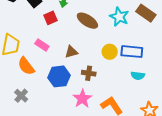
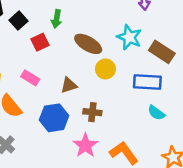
brown rectangle: (146, 13) -> (162, 52), moved
yellow circle: (110, 52) -> (105, 69), moved
cyan semicircle: (138, 76) -> (156, 113), turned 32

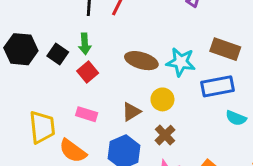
green arrow: (57, 19) -> (85, 44), moved
cyan star: (129, 37) -> (181, 62), moved
yellow circle: (105, 69) -> (162, 99), moved
brown cross: (92, 112) -> (165, 135), turned -36

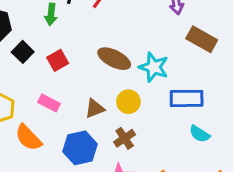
green arrow: (85, 44) -> (51, 14), moved
brown rectangle: (225, 49) -> (202, 39), moved
black square: (58, 54) -> (23, 52), moved

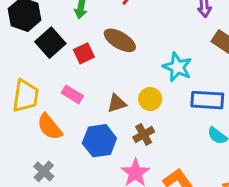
black square: (23, 52) -> (50, 43), size x1.4
brown ellipse: (114, 59) -> (120, 40), moved

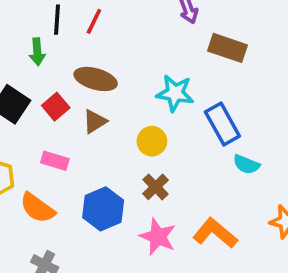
blue rectangle: (207, 100) -> (222, 124), turned 72
brown triangle: (117, 103) -> (95, 122), moved

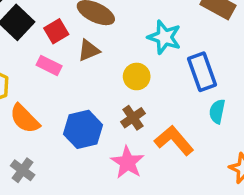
pink rectangle: (55, 161) -> (49, 66), moved
cyan semicircle: (246, 164) -> (217, 111), turned 70
orange L-shape: (215, 233) -> (174, 140), moved

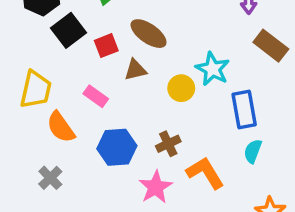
pink rectangle: (49, 66) -> (96, 96), moved
yellow circle: (137, 76) -> (181, 88), moved

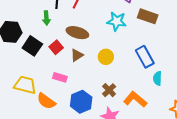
cyan star: (213, 69) -> (117, 21), moved
yellow trapezoid: (36, 90) -> (25, 85), turned -70

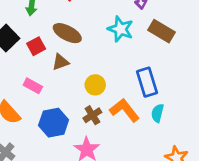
yellow circle: (106, 57) -> (95, 85), moved
orange L-shape: (135, 99) -> (124, 110), moved

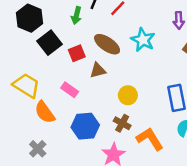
cyan star: (120, 29) -> (143, 40), moved
orange L-shape: (124, 110) -> (150, 139), moved
brown cross: (92, 115) -> (122, 123), turned -35

